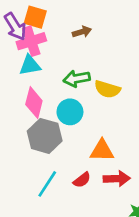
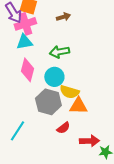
yellow semicircle: (107, 89) -> (69, 92), moved
gray hexagon: (45, 136) -> (48, 102), moved
red arrow: (117, 179) -> (89, 141), moved
cyan line: (47, 184) -> (17, 131), moved

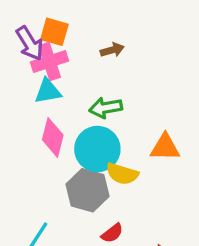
cyan circle: (54, 77) -> (97, 149), size x1.4
orange triangle: (78, 106) -> (165, 147), moved

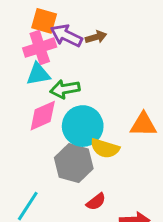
purple arrow: (30, 43) -> (66, 36), moved, turned 148
green arrow: (106, 108) -> (65, 89), moved
pink diamond: (53, 137) -> (43, 116), turned 52

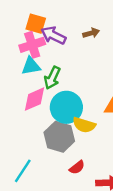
brown arrow: (96, 37) -> (91, 33), moved
green arrow: (65, 89) -> (52, 78), turned -55

